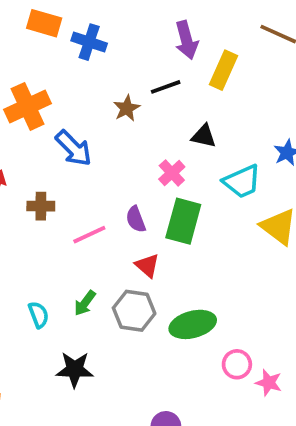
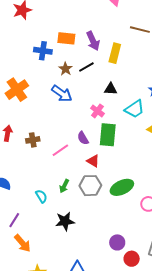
orange rectangle: (44, 23) -> (66, 38), moved
brown star: (127, 108) -> (66, 69), moved
blue arrow: (74, 148) -> (62, 94), moved

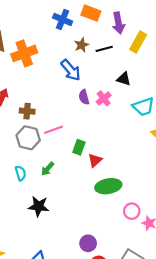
green rectangle: (108, 135) -> (79, 147), moved, size x0.6
purple semicircle: (83, 138) -> (84, 97), moved
red triangle: (93, 161) -> (95, 160), moved, turned 32
gray hexagon: (90, 186) -> (28, 138), moved

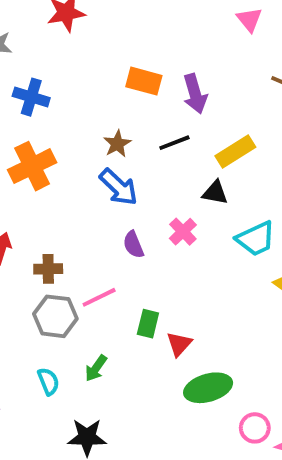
blue cross: (63, 19) -> (31, 97), moved
yellow rectangle: (138, 42) -> (235, 152), moved, turned 35
brown star: (82, 45) -> (117, 144), moved
purple semicircle: (84, 97) -> (133, 245), moved

